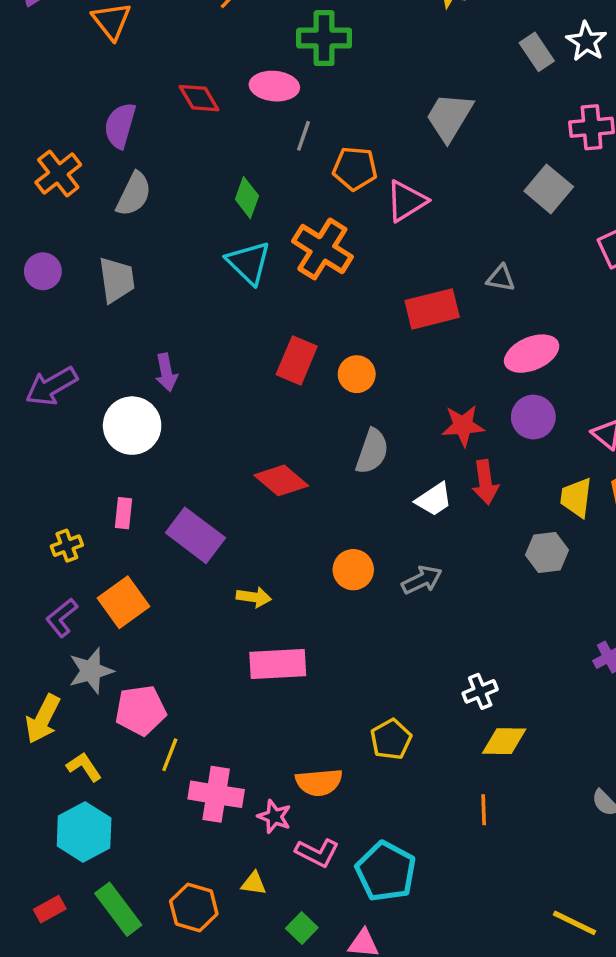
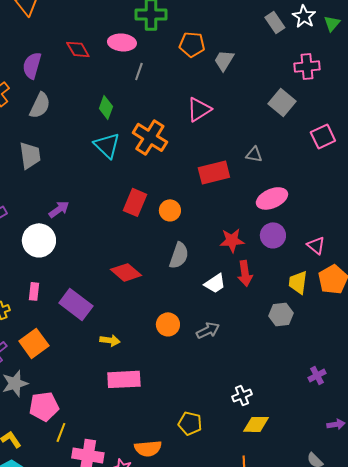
gray trapezoid: (449, 117) -> (224, 60), size x0.7
orange pentagon: (355, 168) -> (192, 44), moved
purple arrow: (166, 372) -> (59, 209), turned -115
yellow pentagon: (391, 739) -> (190, 423), turned -30

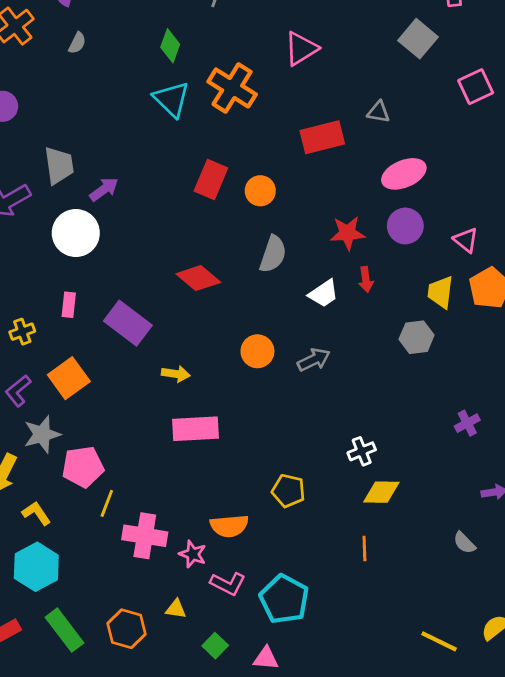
gray semicircle: (40, 105) -> (77, 43), size x0.6
gray trapezoid: (30, 155) -> (59, 165), moved
red arrow: (245, 273) -> (366, 279), size x0.7

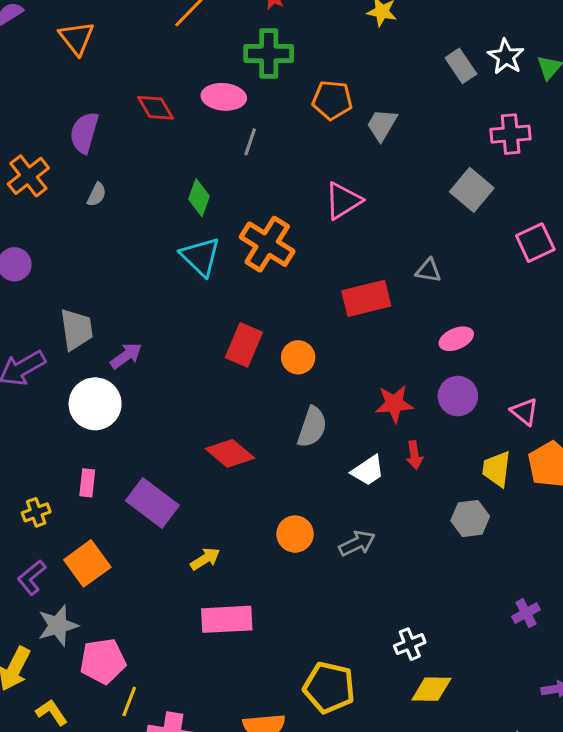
pink ellipse: (404, 174) -> (456, 339), size x0.7
yellow arrow: (176, 374) -> (205, 559), turned -40
yellow pentagon: (288, 491) -> (329, 687), size x1.4

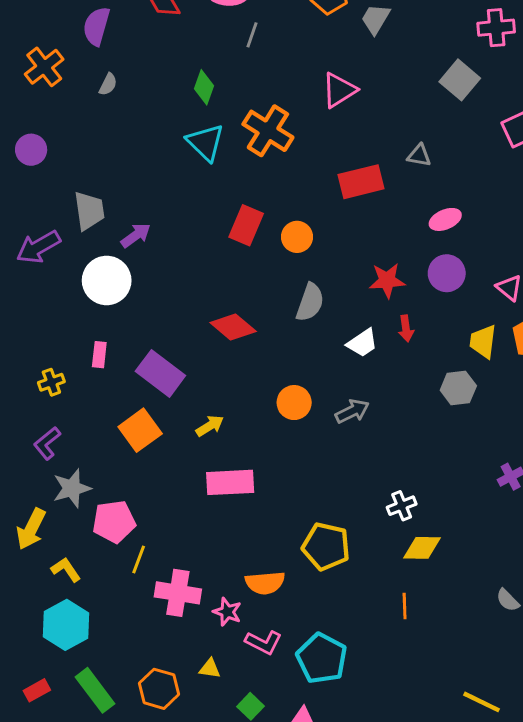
orange square: (87, 563) -> (140, 430), moved

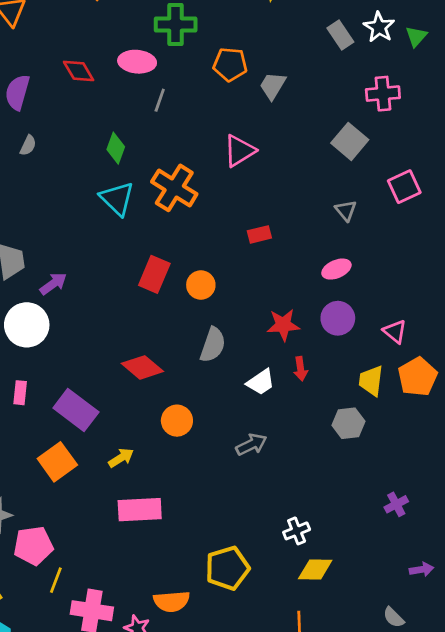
gray triangle: (419, 156) -> (346, 211), moved, turned 40
red rectangle: (361, 182) -> (259, 234), size x0.6
orange circle: (294, 403) -> (177, 421), moved
yellow pentagon: (326, 546) -> (227, 568), turned -30

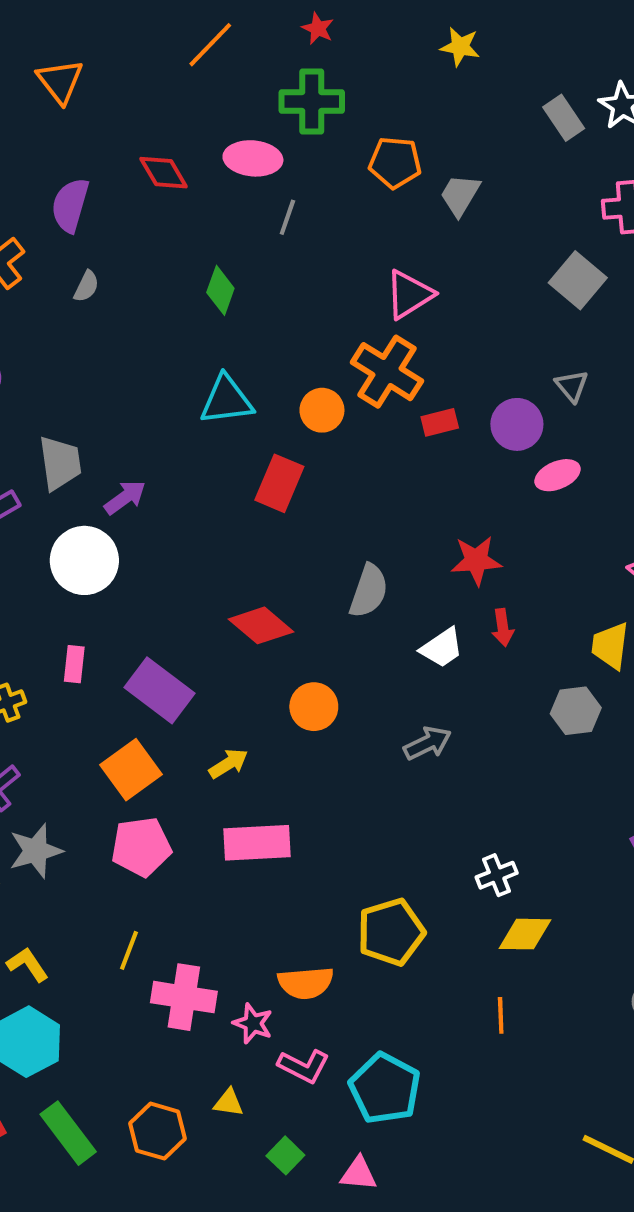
orange cross: (174, 188) -> (387, 372), moved
cyan triangle: (117, 199) -> (227, 400), moved, turned -51
orange circle: (201, 285) -> (322, 410), moved
purple circle: (338, 318) -> (517, 424), moved
pink pentagon: (33, 546) -> (141, 847), moved

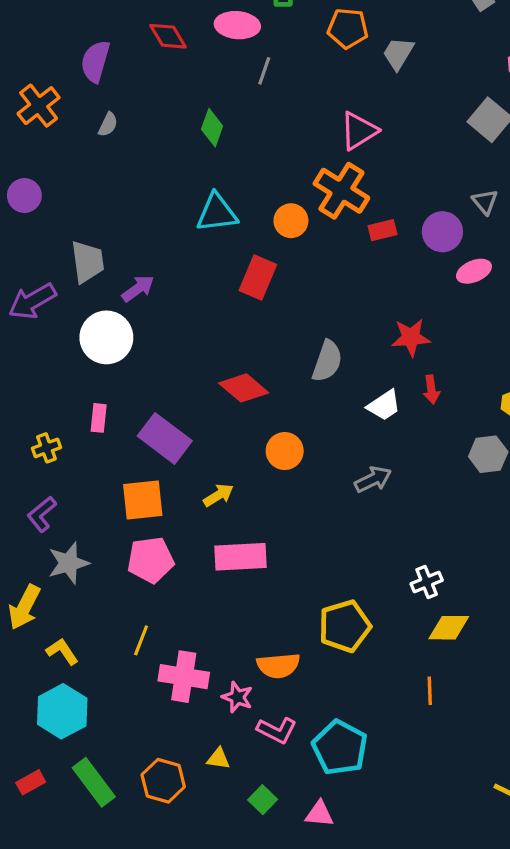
orange square: (131, 770) -> (143, 500), turned 30

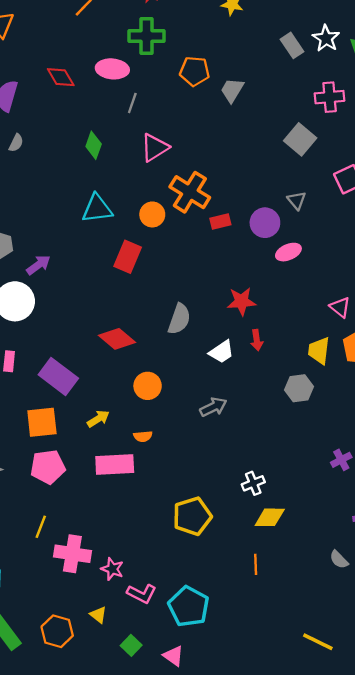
pink triangle: (359, 131) -> (155, 148), moved
orange semicircle: (278, 666) -> (143, 436), moved, size x0.6
yellow triangle: (218, 759) -> (98, 615), turned 30
pink triangle: (319, 814) -> (173, 656), turned 30

